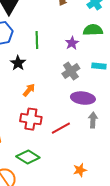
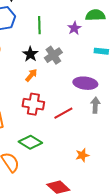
black star: (18, 63) -> (30, 54), moved
gray cross: (71, 71) -> (53, 55), moved

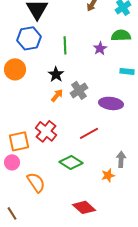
gray cross: (53, 55) -> (79, 90), moved
red cross: (33, 104) -> (46, 131), moved, turned 30
gray arrow: (95, 105) -> (121, 159), moved
green diamond: (30, 142) -> (71, 162), moved

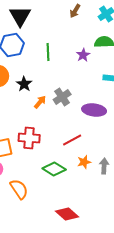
black star: (56, 74) -> (24, 84), moved
red cross: (46, 131) -> (29, 138), turned -35
orange star: (108, 175) -> (84, 162), moved

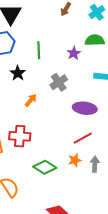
black star: (24, 84) -> (18, 73), moved
gray cross: (62, 97) -> (59, 82), moved
red line: (72, 140) -> (83, 138), moved

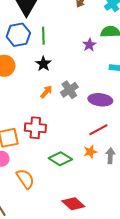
green line: (39, 50) -> (43, 36), moved
black star: (18, 73) -> (43, 64), moved
gray cross: (59, 82) -> (69, 90), moved

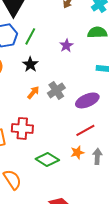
green line: (43, 36) -> (30, 36), turned 30
purple star: (89, 45) -> (66, 45), moved
purple ellipse: (100, 100) -> (87, 100), turned -30

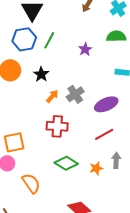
black star: (30, 64) -> (41, 74), moved
red cross: (22, 128) -> (57, 126), moved
orange star: (77, 152) -> (96, 168), moved

